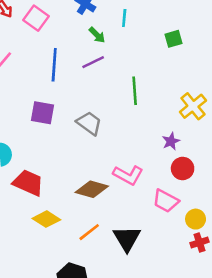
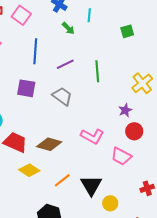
purple line: (93, 62) -> (65, 64), moved
brown diamond: (92, 189) -> (49, 144), moved
yellow circle: (196, 219) -> (110, 203), moved

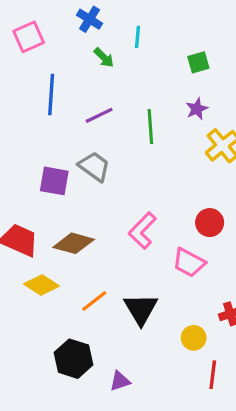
pink square: (21, 15) -> (29, 37), turned 30
purple square: (26, 88) -> (54, 181), moved
purple star: (125, 110) -> (197, 109), moved
pink L-shape: (92, 136) -> (142, 231), turned 105
yellow circle: (110, 203) -> (194, 338), moved

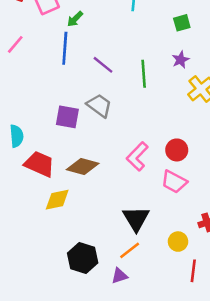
green arrow: (104, 58) -> (75, 19), moved, turned 90
purple line: (99, 115) -> (103, 65), turned 65
red circle: (210, 223) -> (177, 150), moved
yellow diamond: (41, 285) -> (57, 200), turned -44
orange line: (94, 301) -> (130, 250), moved

